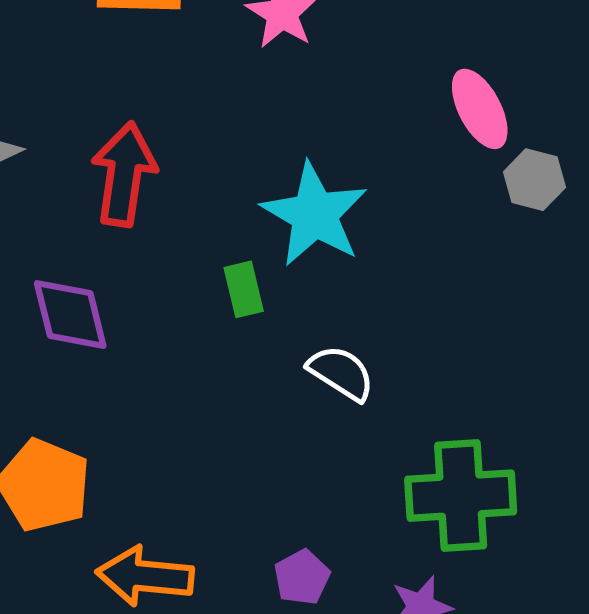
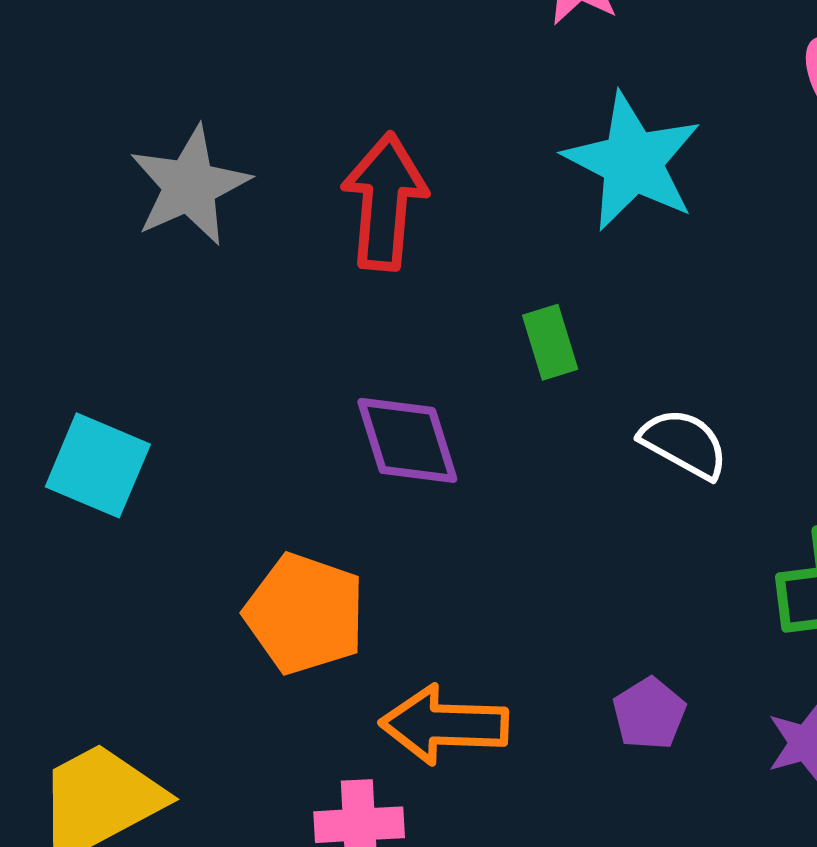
cyan star: (314, 214) -> (632, 162), moved
purple diamond: (70, 314) -> (407, 440), moved

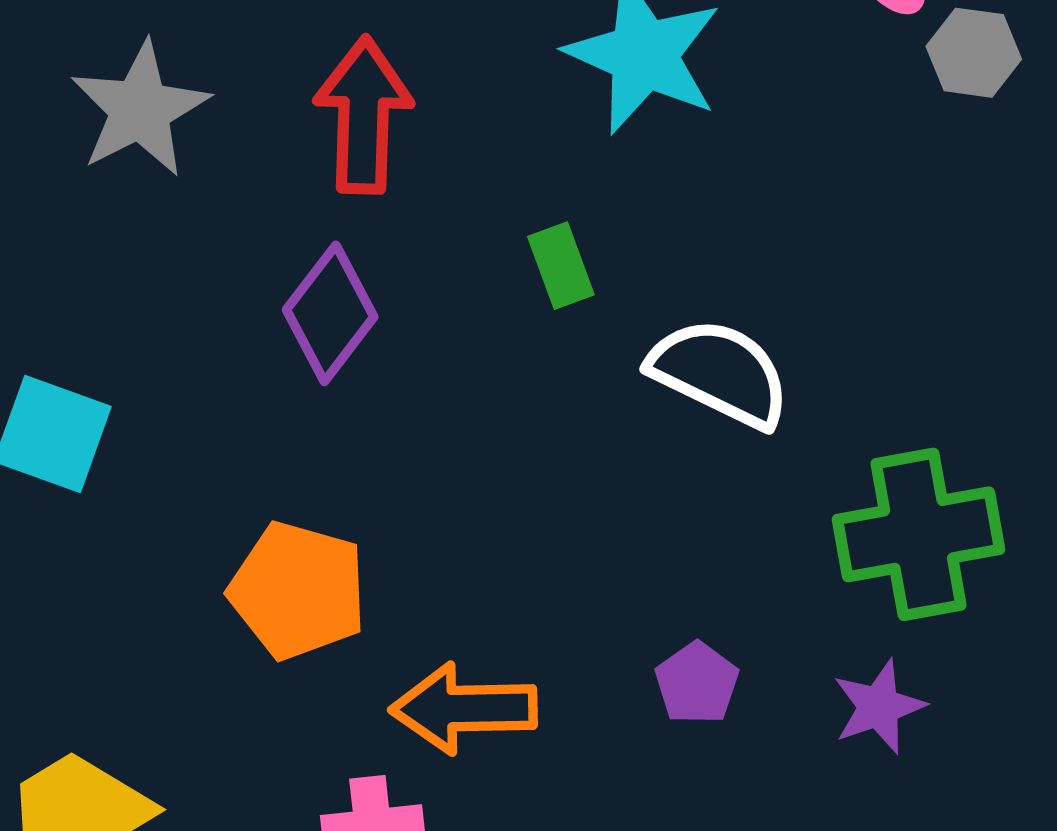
purple diamond: (407, 440) -> (330, 313), moved, turned 58
white semicircle: (684, 444) -> (720, 373), size x1.4

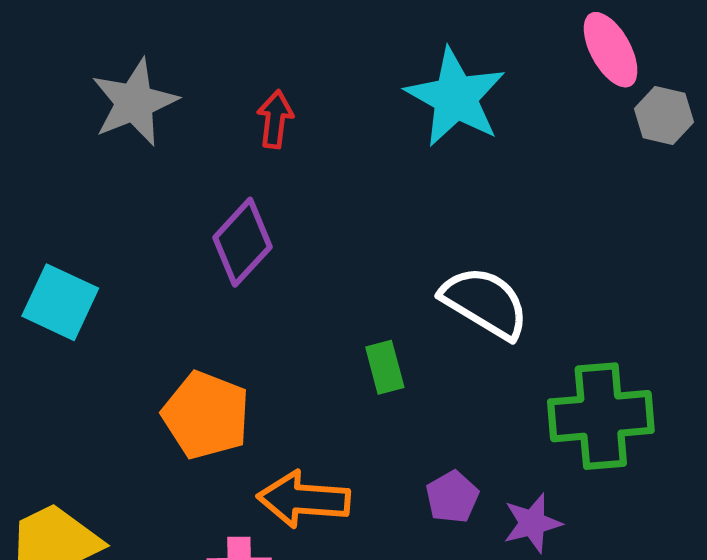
red arrow: (363, 115) -> (275, 119), size x0.6
green rectangle: (561, 266) -> (385, 367), moved
purple star: (879, 707) -> (532, 523), moved

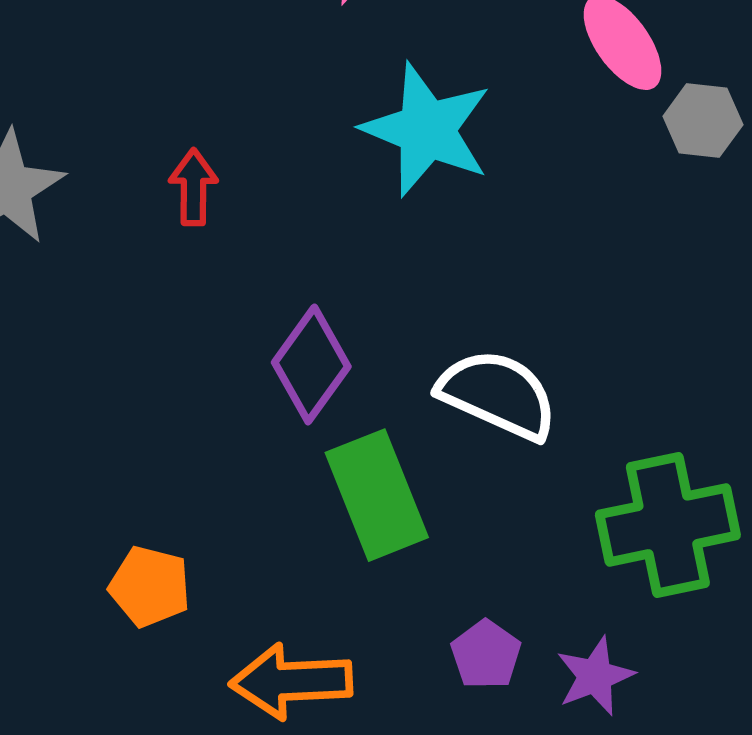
purple diamond: (243, 242) -> (311, 364), moved
green rectangle: (385, 367) -> (377, 495), size x1.8
orange pentagon: (206, 415) -> (150, 586), size x0.7

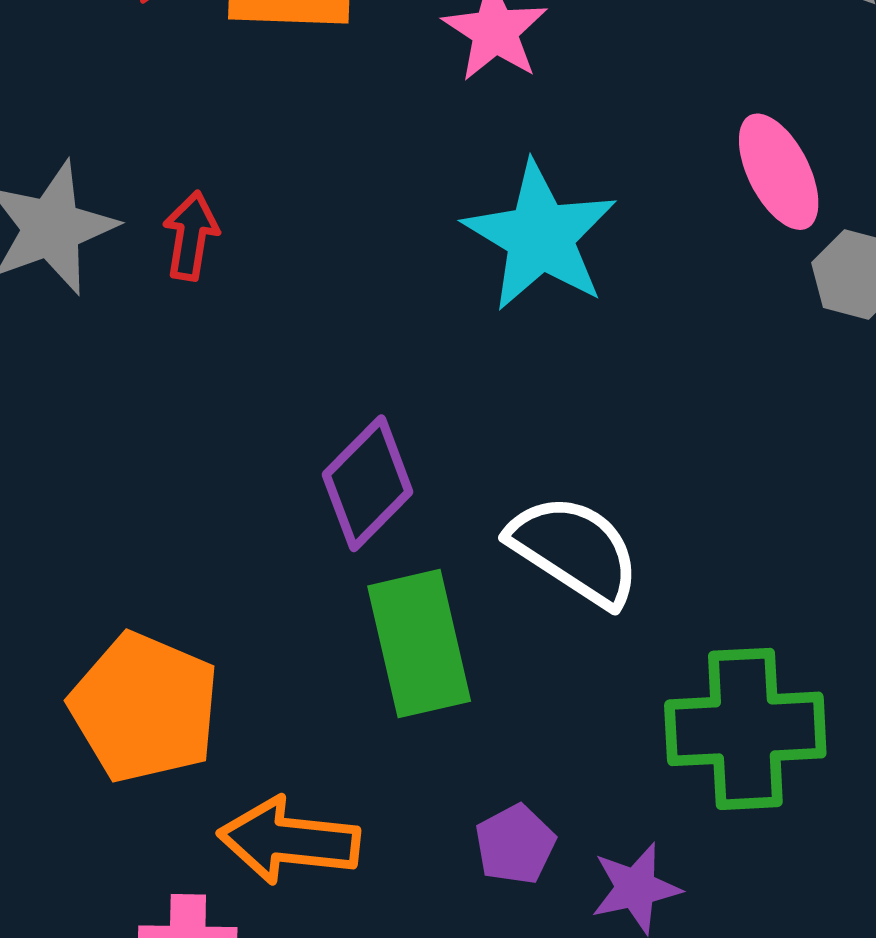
red arrow: (193, 187) -> (191, 236), moved
orange pentagon: (150, 586) -> (144, 708), size x1.6

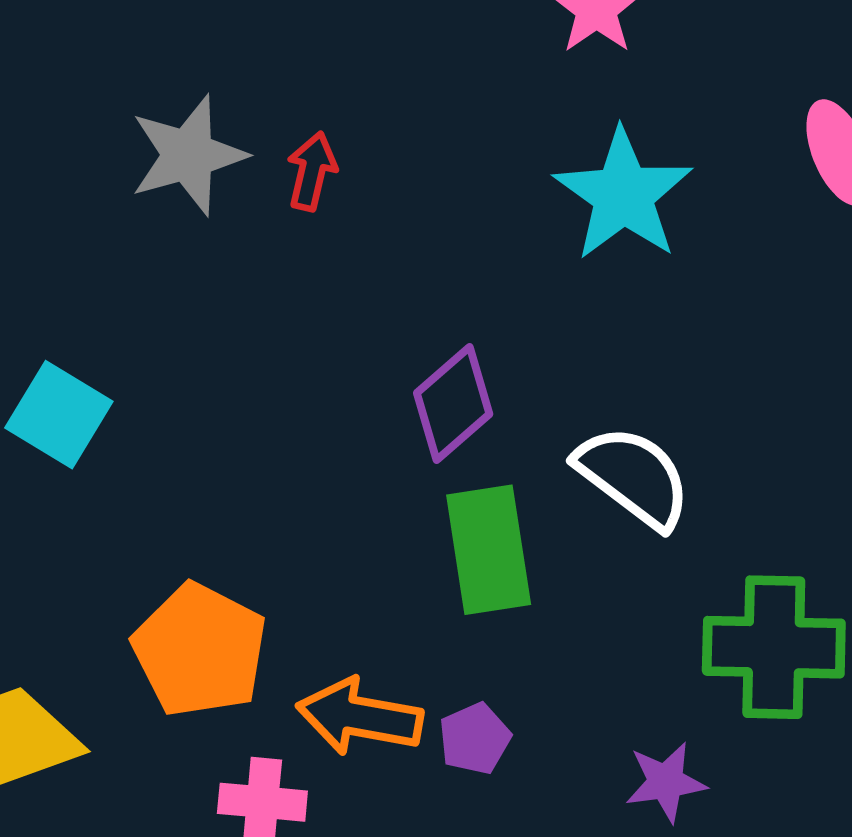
orange pentagon: (144, 708) -> (200, 650), moved
purple pentagon: (515, 844) -> (475, 739), moved

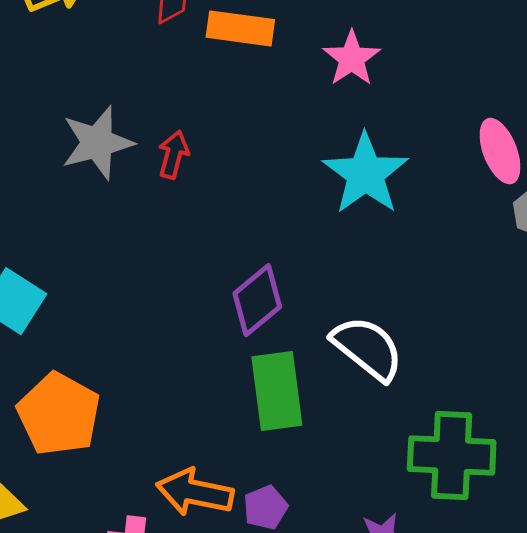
orange pentagon: (200, 650) -> (59, 414), moved

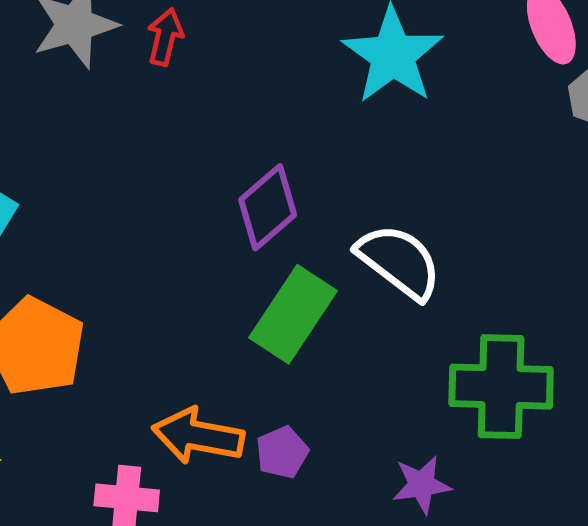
green rectangle: (277, 391) -> (293, 314), turned 42

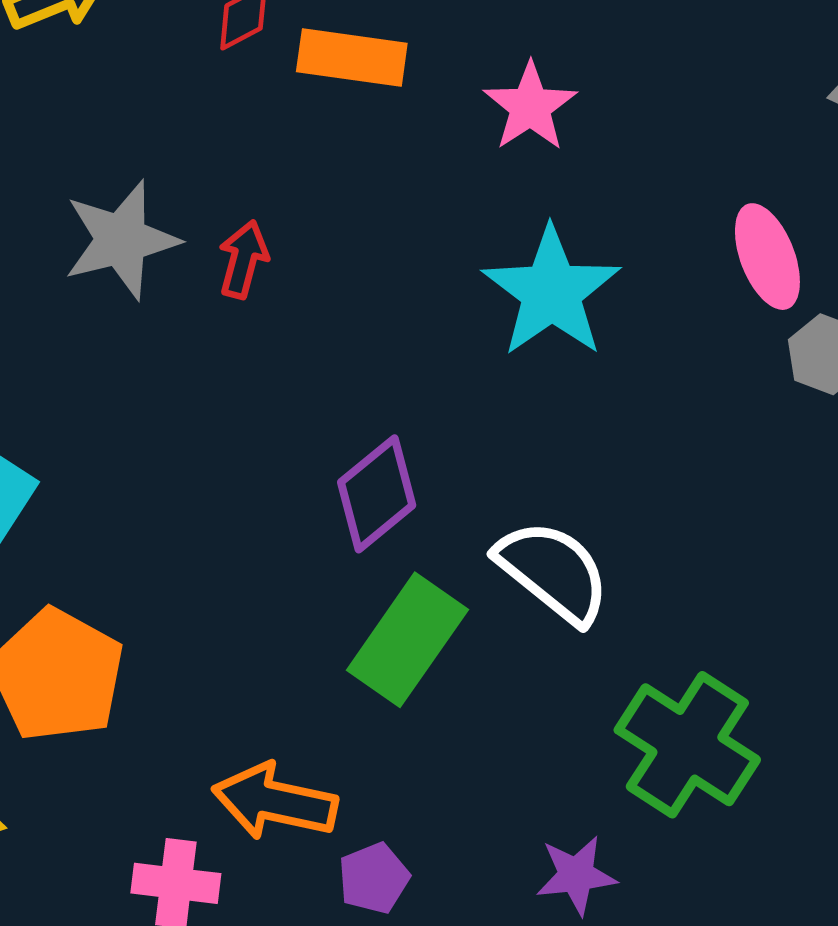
green cross: (501, 387) -> (687, 745), turned 30
purple pentagon: (282, 452) -> (374, 878), moved

